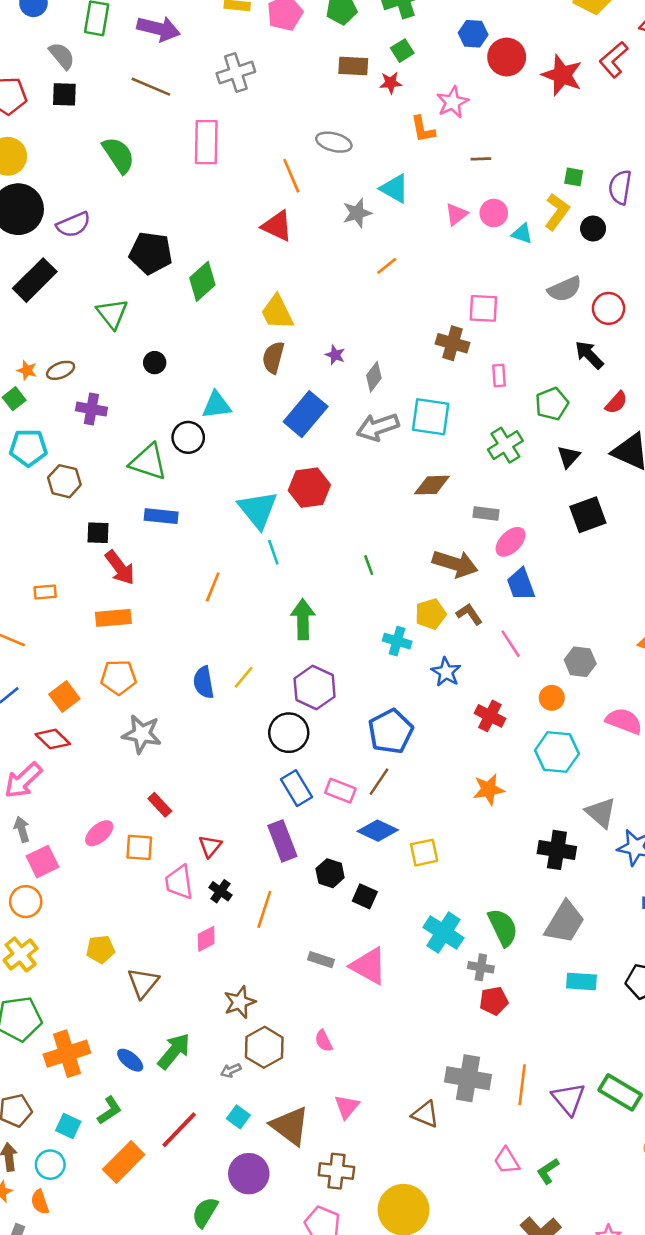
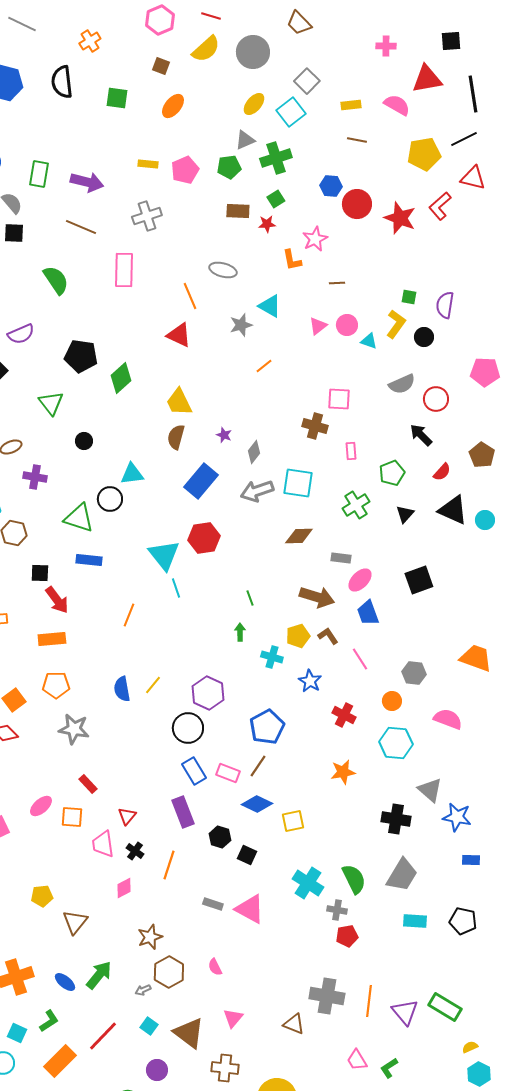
black square: (588, 515) -> (419, 580), moved
green arrow: (303, 619) -> (240, 632), moved, size x0.6
purple circle: (249, 1174) -> (157, 1070), size x0.7

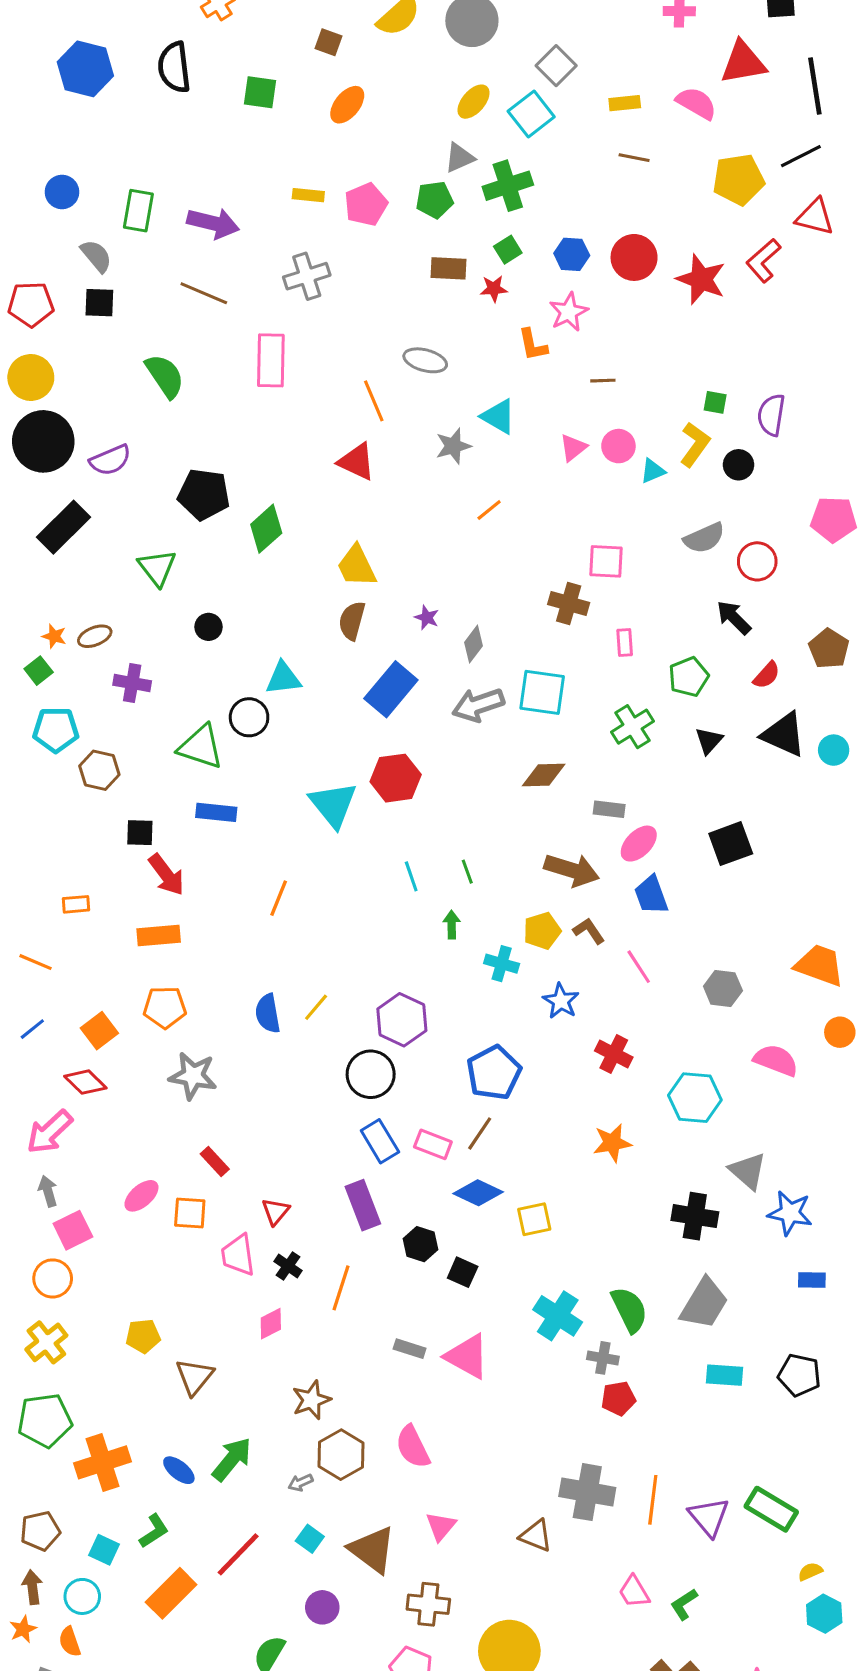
blue hexagon: (331, 186) -> (572, 254), moved
cyan triangle: (369, 341) -> (653, 471), turned -42
cyan line: (176, 588) -> (411, 876), moved
orange circle: (392, 701) -> (840, 1032), moved
pink semicircle: (215, 967) -> (413, 1447), size x1.6

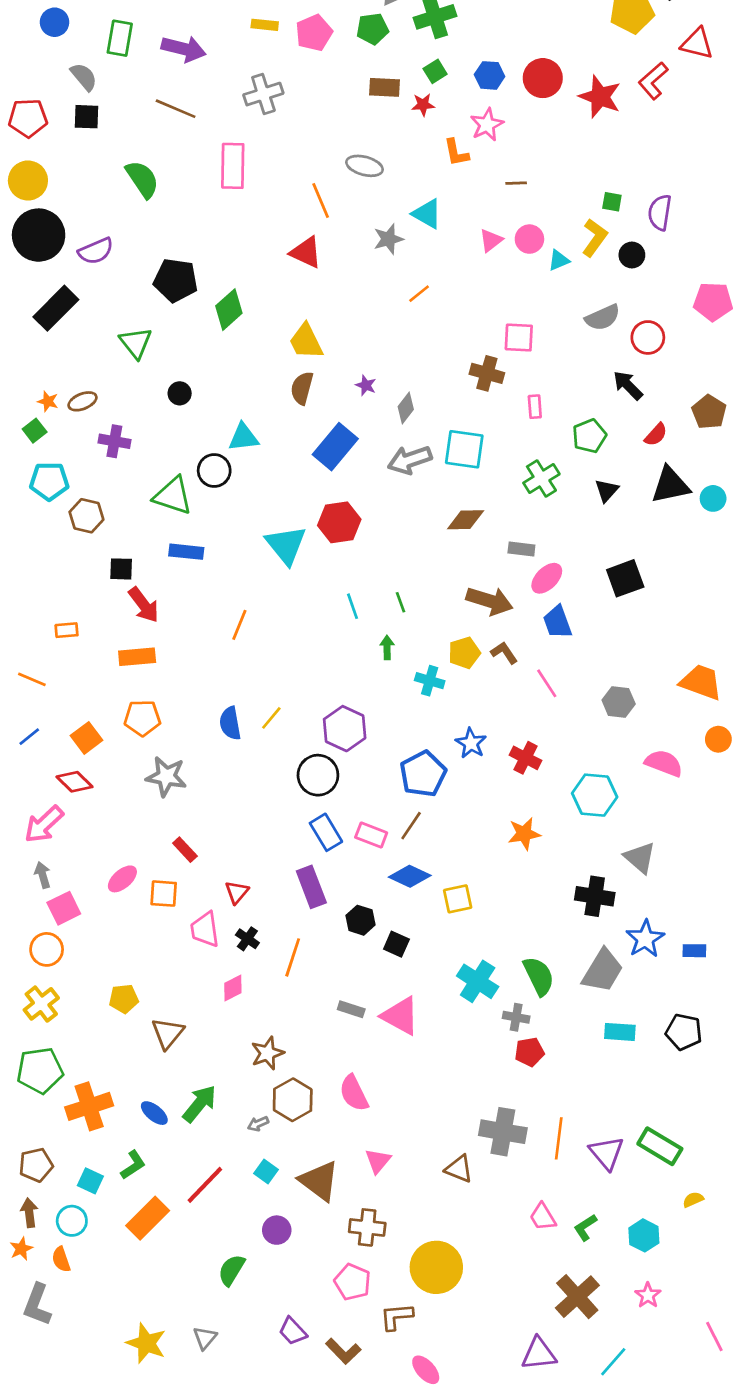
black triangle: (784, 734) -> (670, 485), turned -36
blue star: (561, 1001) -> (471, 743), moved
blue star: (790, 1213) -> (645, 939), moved, turned 30
cyan hexagon: (824, 1614) -> (644, 1235), moved

